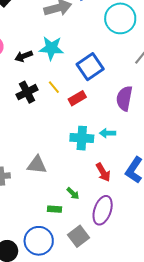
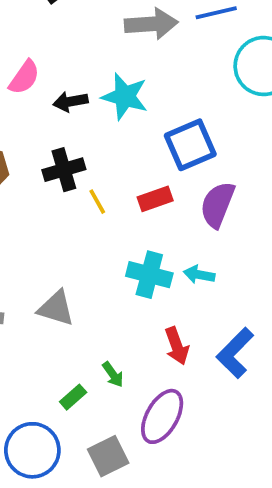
yellow line: (54, 87) -> (97, 202), moved
purple semicircle: (124, 98) -> (218, 205), moved
green rectangle: (55, 209) -> (73, 397), turned -56

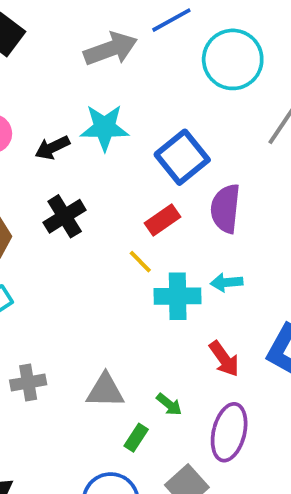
yellow line: (97, 202) -> (140, 262), moved
gray triangle: (56, 308) -> (105, 391), moved

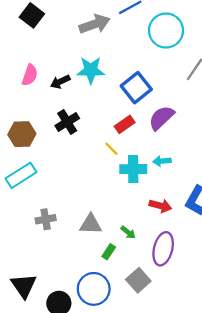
purple semicircle: (225, 208) -> (161, 118), turned 40
red arrow: (224, 359) -> (160, 206), turned -40

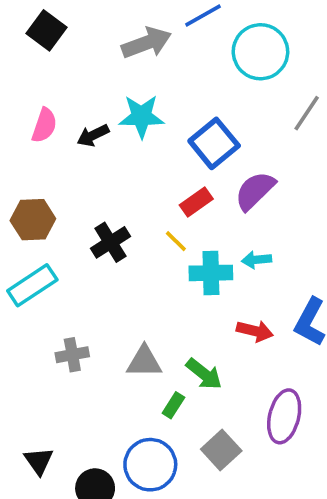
black cross: (67, 122) -> (110, 242), moved
green arrow: (128, 232) -> (204, 374), size x1.5
purple ellipse: (163, 249) -> (284, 416), moved
black triangle: (24, 286) -> (39, 461), size x0.7

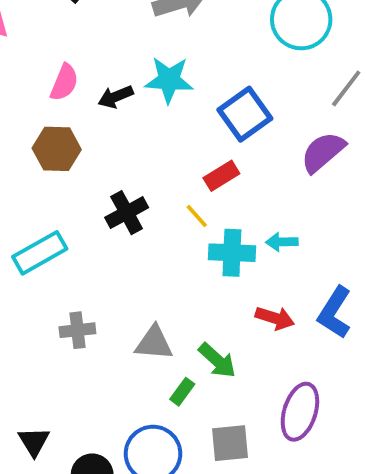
purple semicircle: (255, 191) -> (323, 152), moved
brown hexagon: (33, 220) -> (57, 149), moved
gray square: (221, 450) -> (230, 443), turned 33

